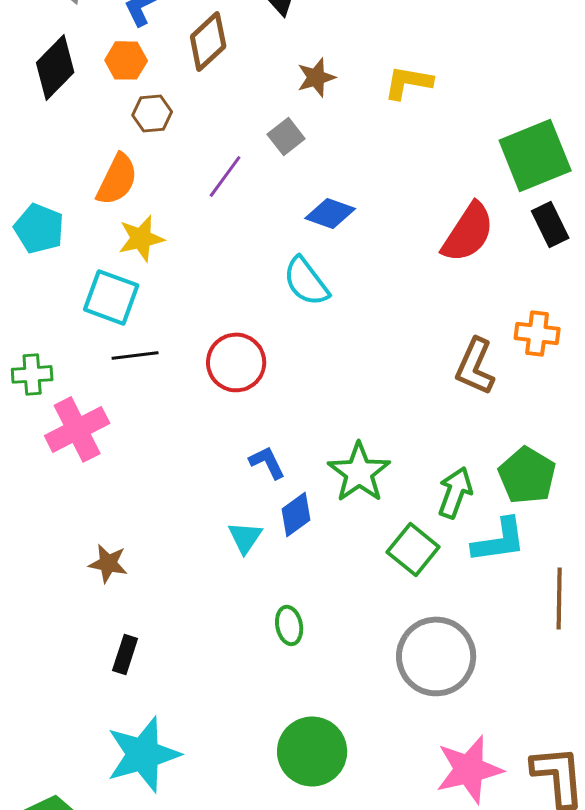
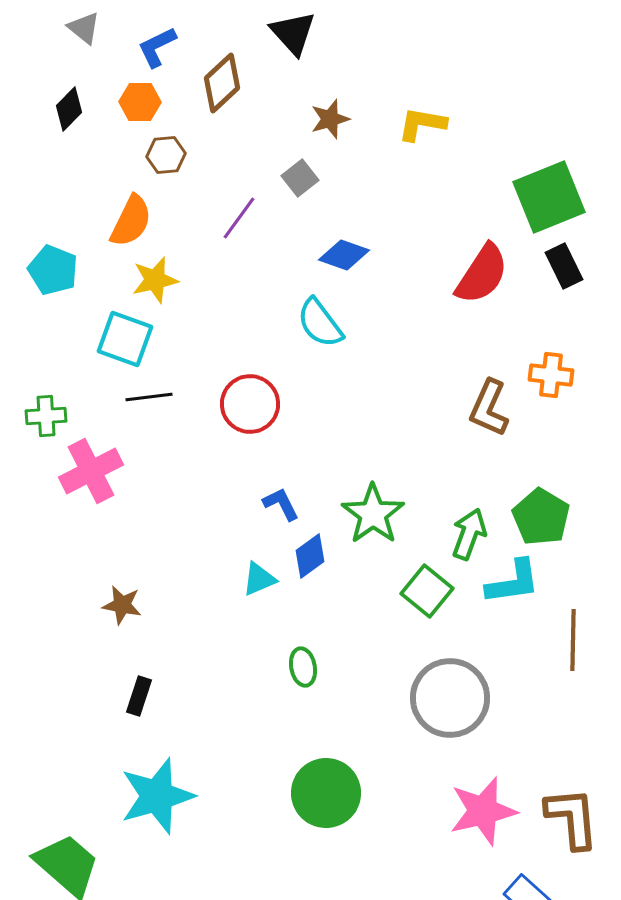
black diamond: (55, 67) -> (69, 109), size x0.7
cyan triangle: (245, 537) -> (259, 579), turned 33

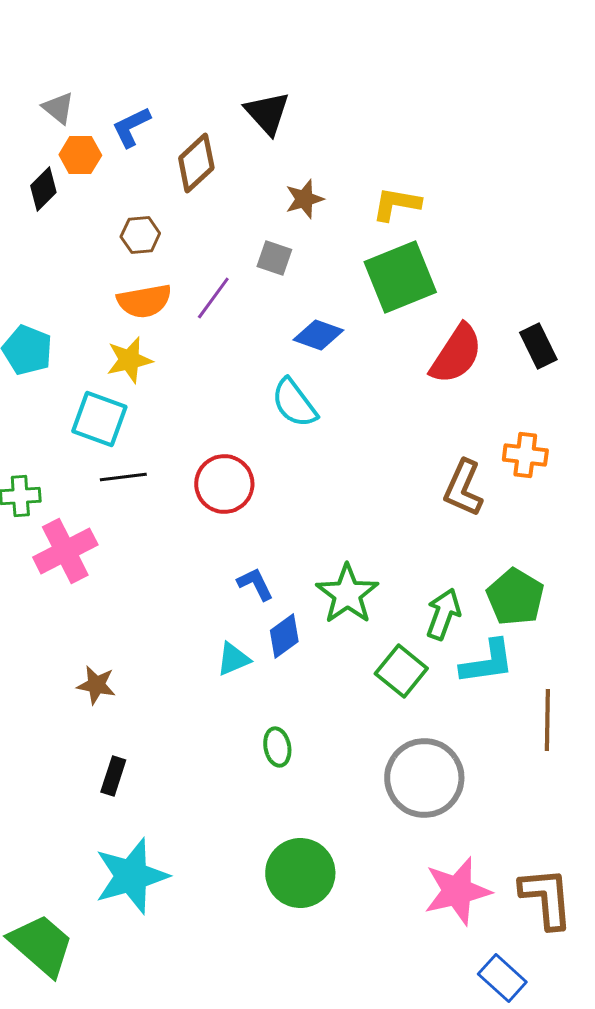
orange hexagon: (140, 102) -> (80, 155), moved
gray square: (300, 178) -> (274, 258), turned -33
green square: (549, 197) -> (400, 277), moved
orange semicircle: (131, 221) -> (144, 301), moved, turned 54

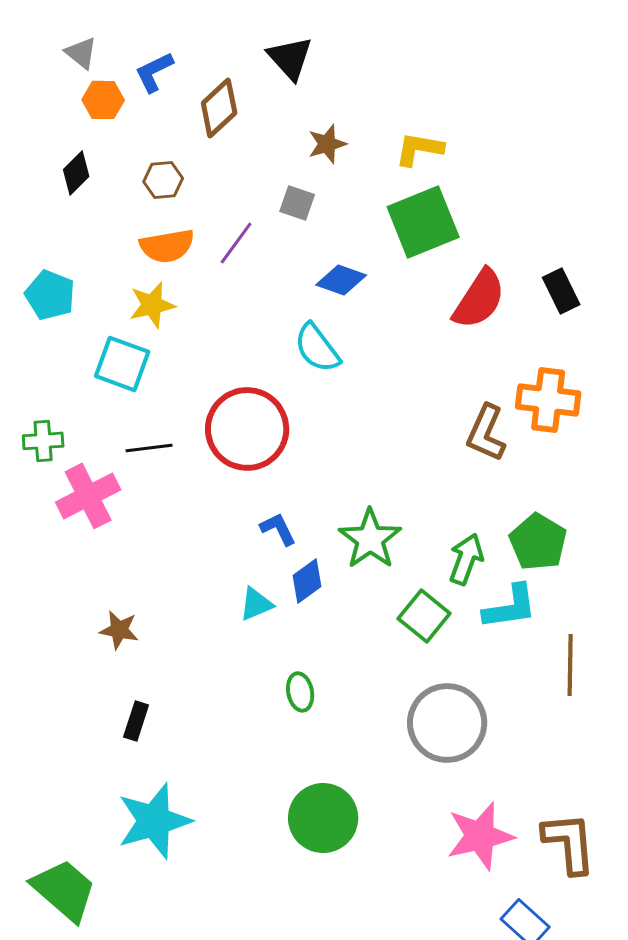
black diamond: (43, 189) -> (76, 173), moved
orange cross: (525, 455) -> (548, 400), size x1.4
black line: (123, 477) -> (149, 448), moved
red circle: (224, 484) -> (247, 429), size x1.4

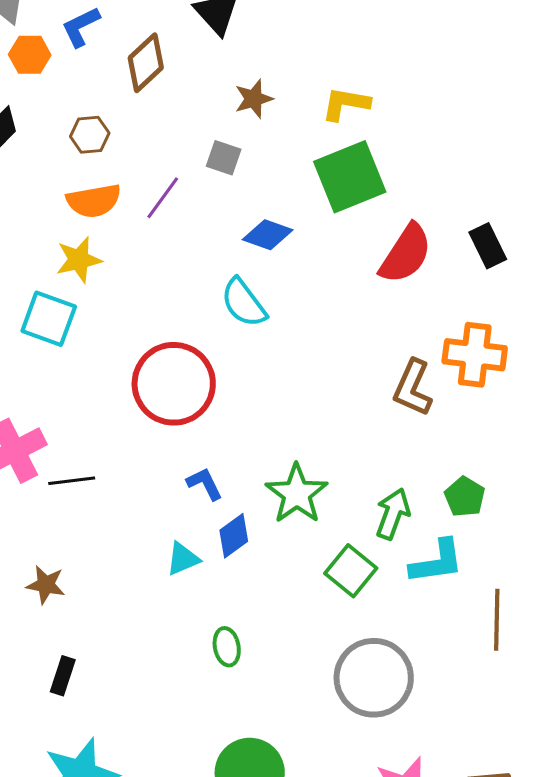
black line: (149, 448) -> (72, 481), moved
green pentagon: (538, 542) -> (465, 497), size x0.7

